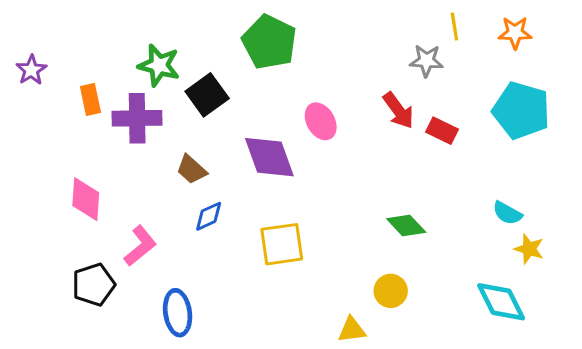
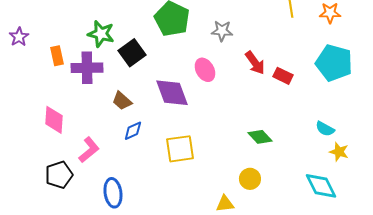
gray star: (426, 61) -> (222, 31), moved

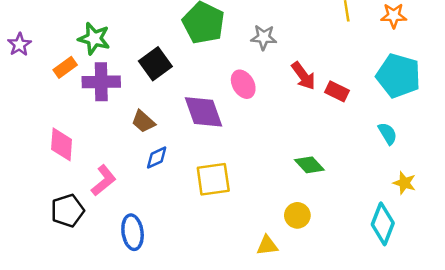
green star: (101, 34) -> (94, 38), moved
orange rectangle: (57, 56) -> (65, 67), turned 66
cyan semicircle: (325, 129) -> (388, 134), moved, turned -150
cyan diamond: (321, 186) -> (383, 224), turned 48

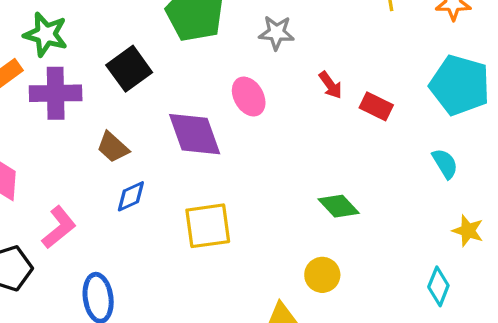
red arrow: (303, 76) -> (330, 85), size x0.7
cyan diamond: (383, 224) -> (438, 286), size x0.7

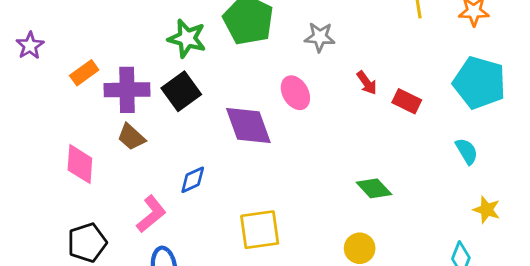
green star: (46, 34) -> (187, 38), moved
black square: (129, 69) -> (181, 91), moved
brown trapezoid: (113, 147) -> (131, 137), moved
yellow square: (208, 226) -> (260, 230), moved
pink L-shape: (59, 227) -> (151, 214), moved

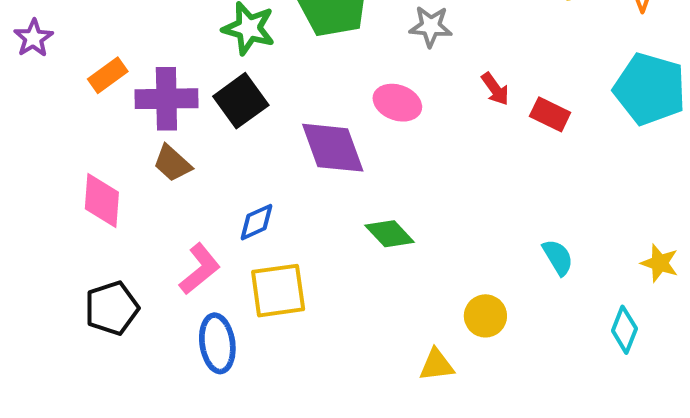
pink ellipse: (295, 93) -> (397, 103), turned -40
cyan semicircle: (467, 151) -> (558, 257), moved
green diamond: (374, 188) -> (390, 234), moved
yellow square: (260, 230) -> (278, 291), moved

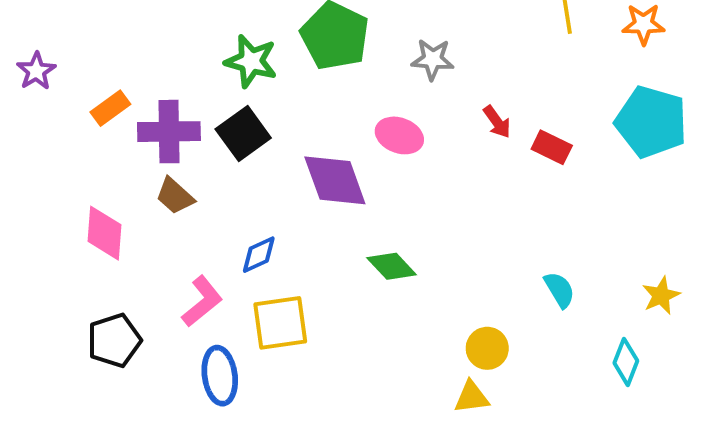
yellow star: (660, 263) -> (661, 296), turned 30
yellow triangle: (437, 365) -> (472, 397), moved

